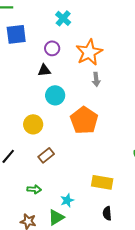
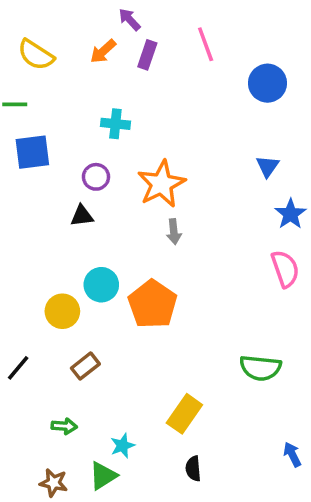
cyan cross: (63, 18) -> (115, 124), turned -35
cyan circle: (55, 95) -> (101, 285), moved
yellow rectangle: (102, 182) -> (184, 414), turned -65

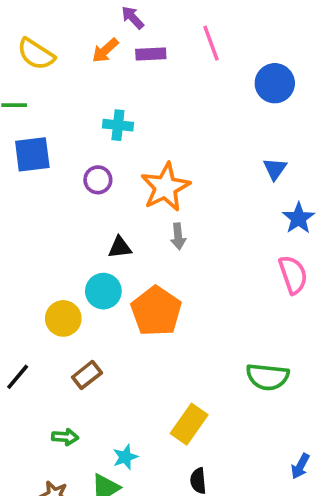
purple rectangle: (147, 55) -> (151, 54), turned 68
black triangle: (82, 216) -> (120, 247), moved
blue arrow: (292, 454) -> (300, 466), turned -125

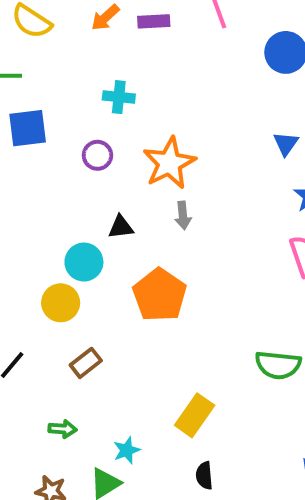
cyan circle: (103, 291) -> (84, 262), moved

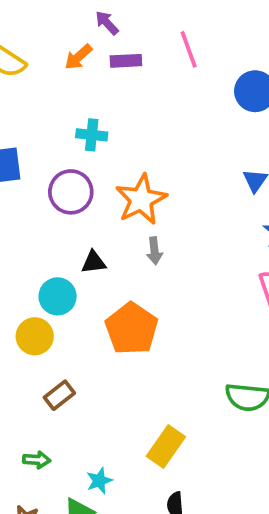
purple circle: (97, 155) -> (71, 192), size x1.5

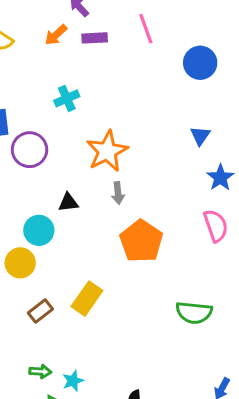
cyan cross: (92, 135) -> (67, 98), turned -30
purple circle: (71, 192) -> (30, 150), moved
orange pentagon: (132, 329) -> (141, 241), moved
yellow rectangle: (166, 446) -> (87, 299), moved
green arrow: (37, 460) -> (40, 372), moved

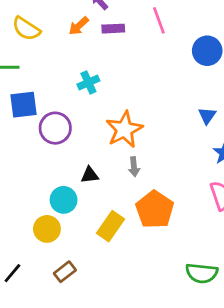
yellow rectangle: (87, 299) -> (110, 226), moved

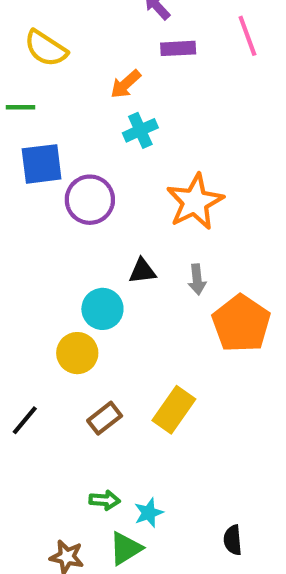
orange arrow: (79, 26) -> (126, 84), moved
gray arrow: (134, 167) -> (197, 279), moved
yellow rectangle: (110, 226) -> (174, 410), moved

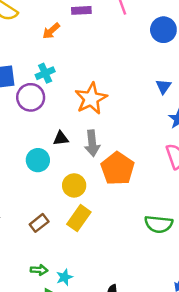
cyan cross: (140, 130) -> (45, 73), moved
gray arrow: (197, 279) -> (92, 143), size x1.5
yellow circle: (77, 353) -> (74, 185), moved

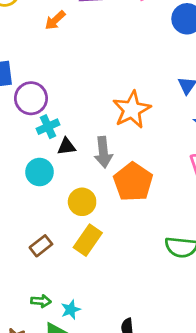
cyan cross: (45, 73) -> (48, 127), moved
orange star: (91, 99) -> (132, 110), moved

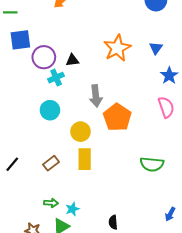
orange star: (132, 110) -> (117, 48), moved
black triangle: (66, 146) -> (72, 60), moved
yellow rectangle: (88, 240) -> (85, 159), turned -35

